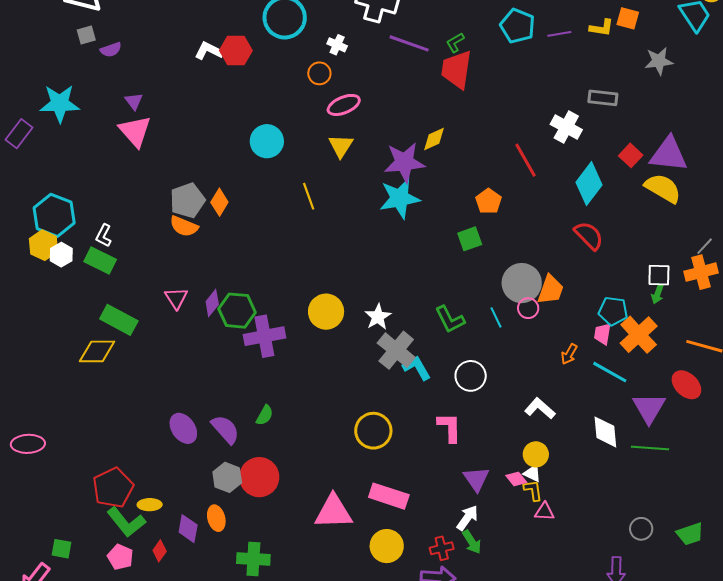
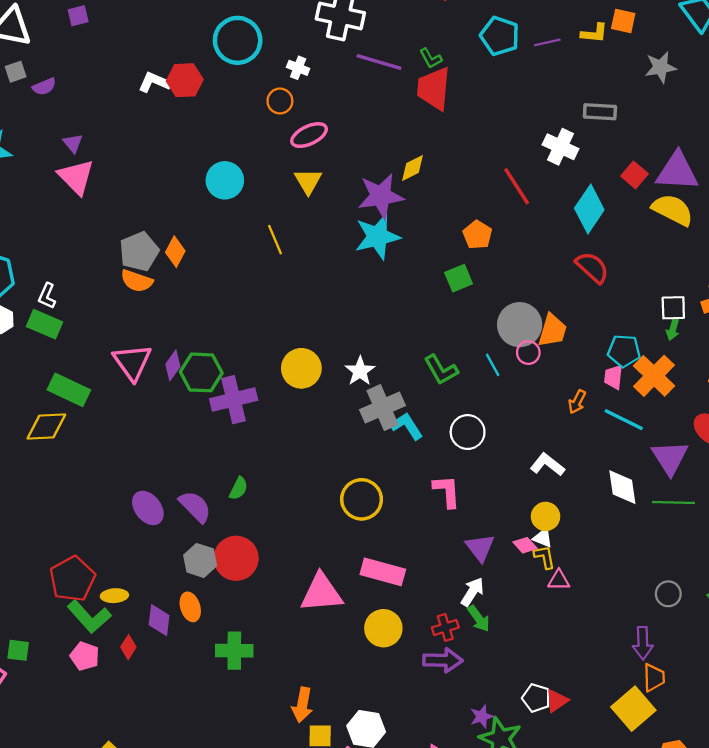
green L-shape: (455, 42) -> (431, 58), turned -85
pink triangle: (176, 298) -> (132, 362), size x1.5
gray cross: (396, 350) -> (382, 408), turned 30

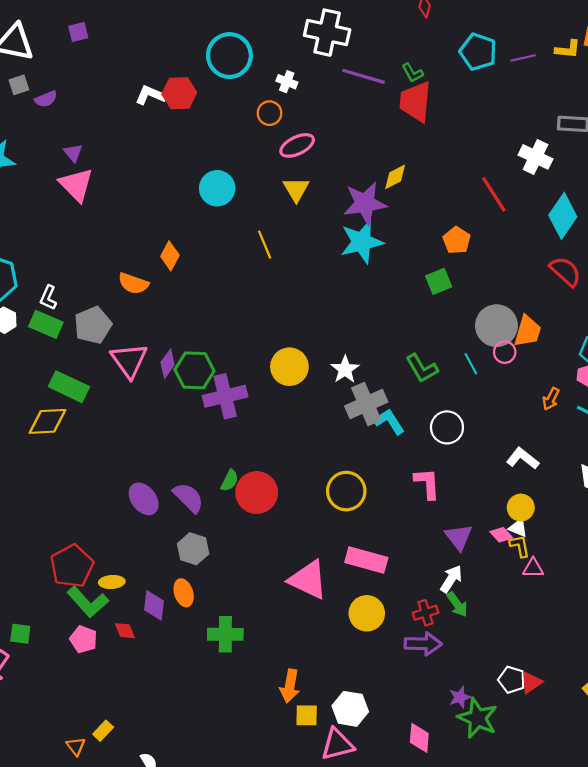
gray pentagon: (139, 252) -> (93, 325), moved
red circle: (236, 558) -> (257, 493), moved
pink triangle: (322, 593) -> (308, 580), turned 30
red diamond: (128, 647) -> (125, 631), turned -55

